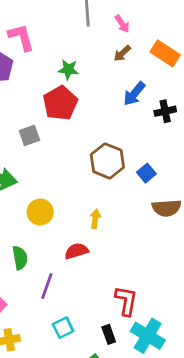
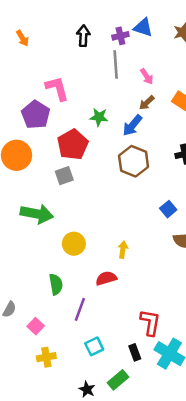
blue arrow: (134, 94) -> (132, 125), moved
red pentagon: (60, 103) -> (73, 145), moved
brown hexagon: (107, 161) -> (134, 161), moved

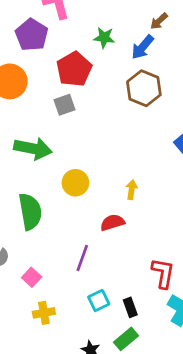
green semicircle: (56, 284) -> (30, 212), moved, size x1.5
black rectangle: (135, 352) -> (130, 307), moved

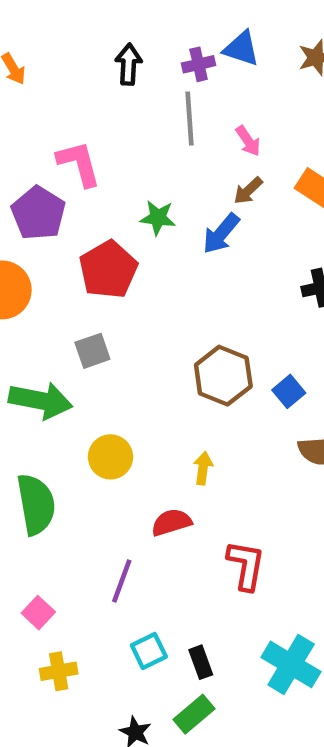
brown hexagon: (144, 88) -> (223, 376), moved
gray square: (64, 105) -> (92, 351), moved
red L-shape: (163, 273) -> (246, 565), moved

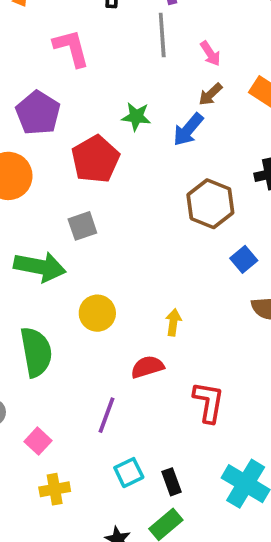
pink L-shape: (79, 164) -> (71, 48), moved
brown hexagon: (223, 376) -> (210, 204), moved

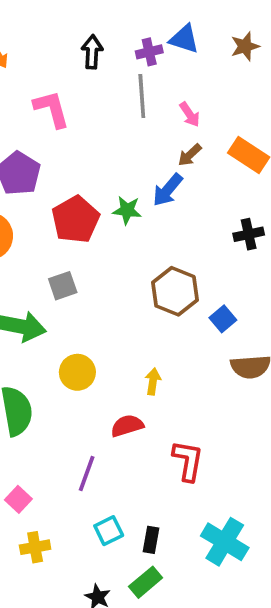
green star: (136, 117) -> (127, 210), moved
brown hexagon: (210, 204) -> (175, 291), moved
black rectangle: (171, 482) -> (151, 540), turned 30

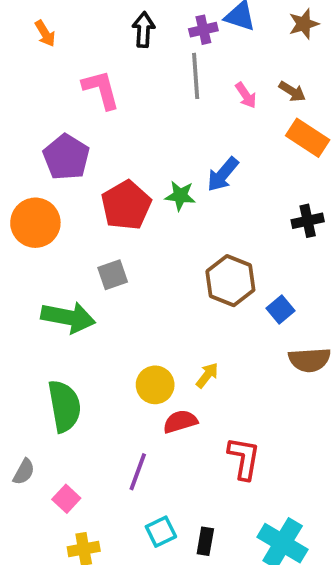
brown arrow: (190, 155) -> (292, 91), moved, turned -105
yellow circle: (77, 372) -> (155, 385), moved
yellow arrow: (153, 381) -> (207, 375), turned 30

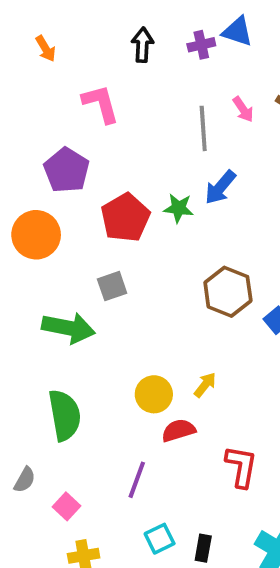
gray line: (196, 76) -> (203, 128), moved

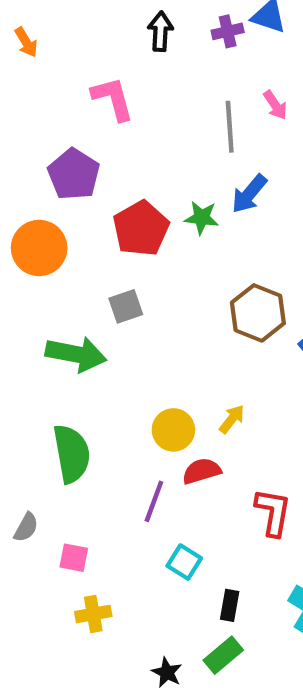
orange arrow: (46, 49) -> (26, 42), moved
purple line: (137, 480) -> (154, 501), moved
pink square: (66, 506) -> (74, 558), turned -32
cyan square: (160, 539) -> (184, 562), moved, turned -32

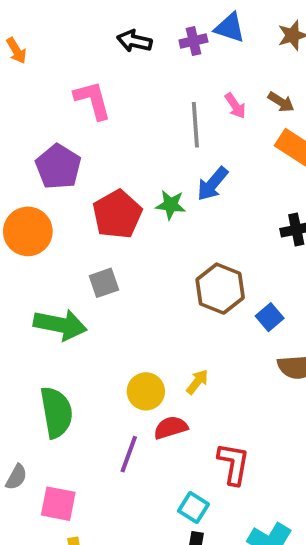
black arrow: (160, 31) -> (134, 41), turned -80
pink square: (74, 558) -> (58, 504), size x1.4
cyan square: (184, 562) -> (193, 507), moved

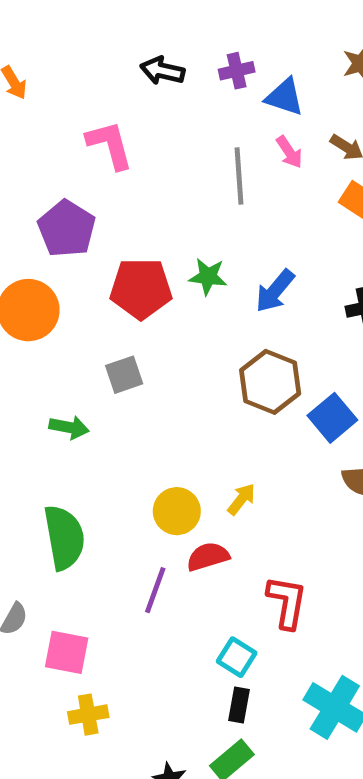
blue triangle: (230, 28) -> (285, 97), moved
blue arrow: (212, 184) -> (275, 291), moved
red pentagon: (117, 214) -> (141, 289), turned 30
blue square: (270, 317) -> (332, 418), size x1.4
green arrow: (60, 325) -> (69, 427), size x0.6

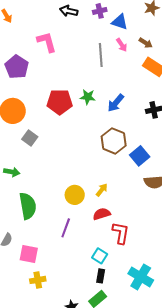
purple pentagon: (67, 229) -> (17, 67), moved
gray square: (124, 375) -> (30, 138), moved, turned -35
green arrow: (69, 427) -> (12, 172), moved
red semicircle: (208, 557) -> (102, 214), moved

